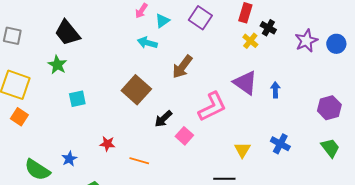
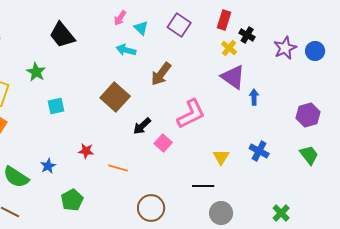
cyan triangle: (162, 21) -> (141, 28), turned -42
black trapezoid: (67, 33) -> (62, 35), moved
purple triangle: (245, 83) -> (233, 77), moved

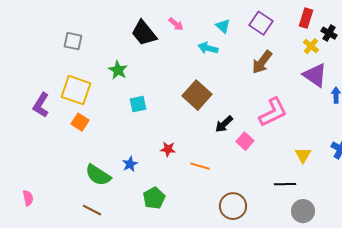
pink arrow: (120, 18) -> (176, 24), moved, turned -84
brown arrow: (161, 74) -> (262, 62), moved

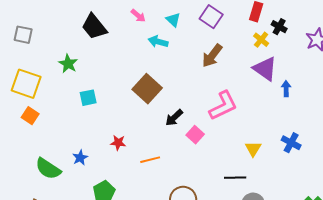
pink arrow: (176, 24) -> (138, 16), moved
orange line: (200, 166) -> (150, 160), turned -30

